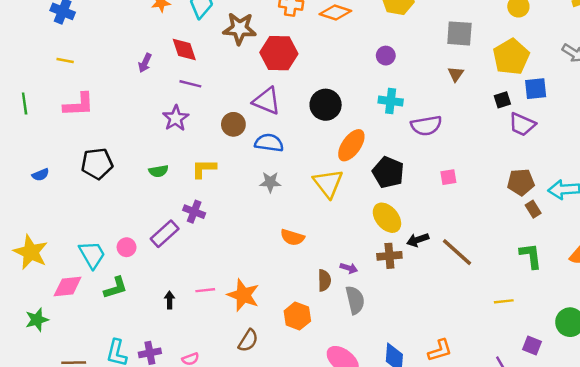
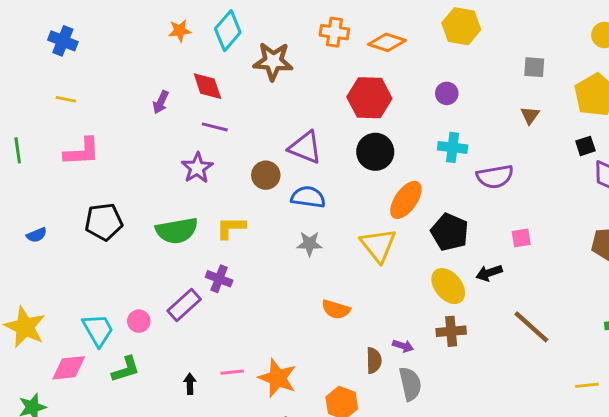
gray square: (459, 33) -> (534, 67), size x0.7
red hexagon: (279, 53) -> (369, 98), moved
green semicircle: (158, 171) -> (177, 231), size x1.8
black arrow: (418, 240) -> (489, 273), moved

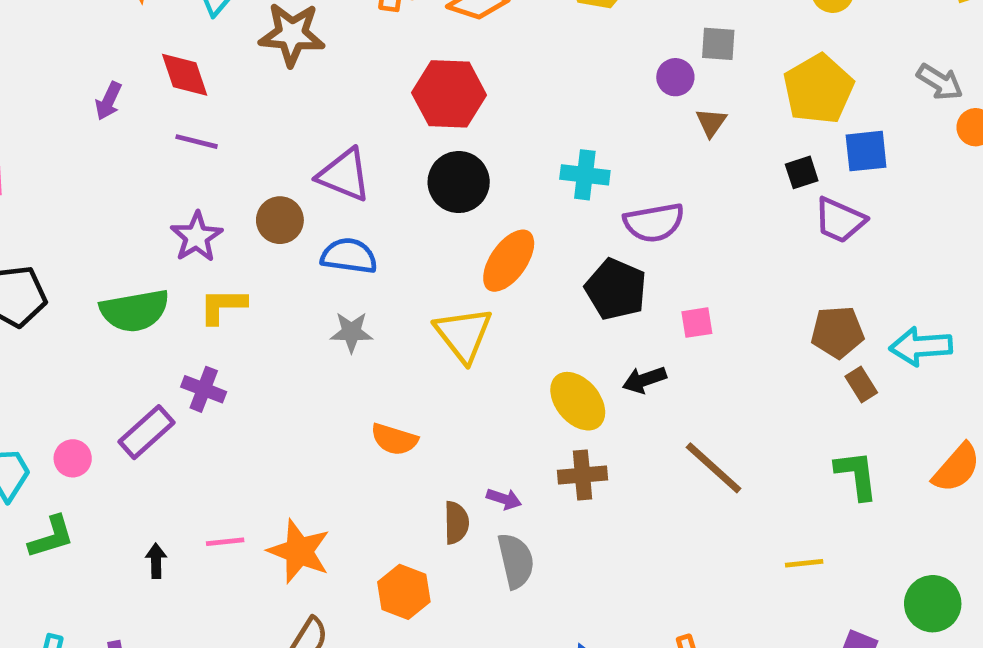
purple circle: (447, 93) -> (675, 77), moved
purple star: (197, 168) -> (197, 237), moved
black pentagon: (450, 232) -> (616, 289), moved

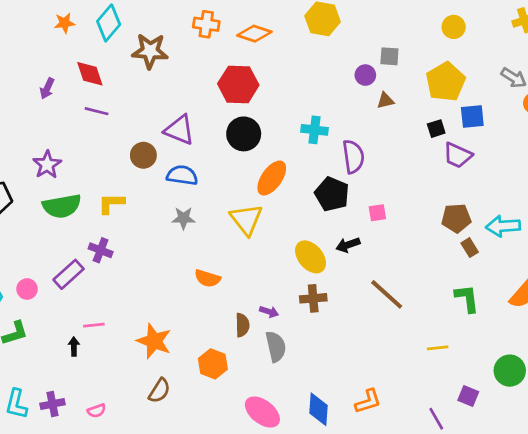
brown triangle: (711, 122) -> (385, 100), turned 42
purple semicircle: (654, 223) -> (353, 157), turned -88
purple star: (197, 237) -> (47, 165), moved
pink line: (225, 542) -> (94, 325), moved

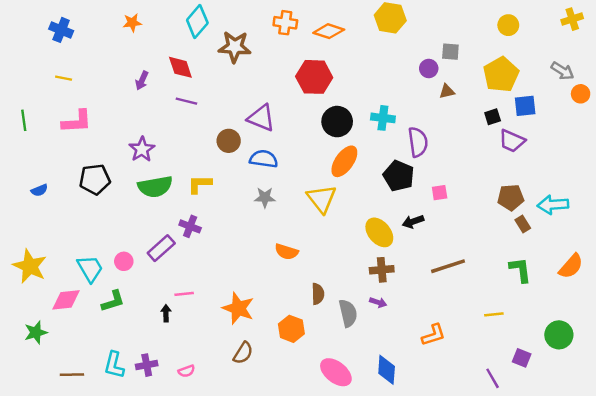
orange star: (64, 23) -> (132, 23), moved
black circle: (244, 134) -> (337, 122), moved
brown line: (387, 294) -> (448, 266), turned -60
purple arrow: (269, 312) -> (378, 302), moved
orange L-shape: (368, 401) -> (434, 335), moved

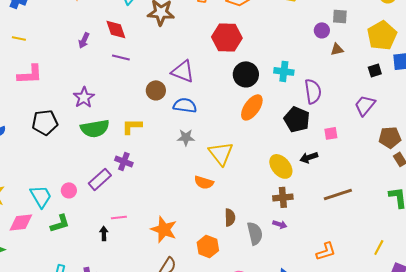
purple trapezoid: (512, 141) -> (365, 105), moved, turned 105
yellow triangle: (321, 199) -> (221, 153), moved
yellow line: (494, 314) -> (379, 247), moved, turned -56

